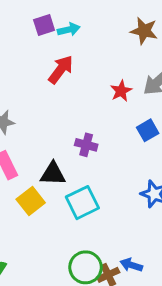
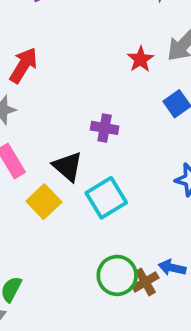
red arrow: (61, 69) -> (23, 65), moved
black triangle: (53, 174) -> (68, 166), turned 44

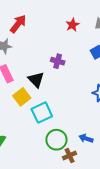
red star: (141, 59) -> (72, 25), moved
cyan square: (106, 198) -> (42, 113), moved
brown cross: (145, 282) -> (70, 156), moved

